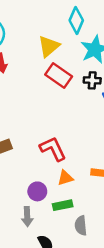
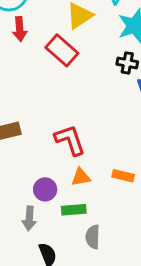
red rectangle: (59, 76) -> (62, 50), moved

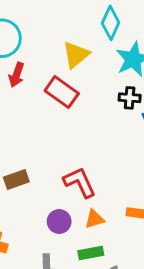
red arrow: (20, 29) -> (17, 75), turned 30
purple circle: (45, 189) -> (59, 222), moved

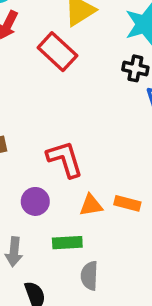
orange triangle: (94, 219) -> (91, 205), moved

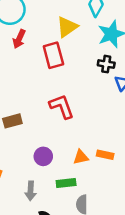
red rectangle: (57, 52) -> (53, 55), turned 35
red L-shape: (65, 159) -> (62, 107), moved

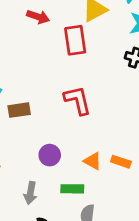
red arrow: (19, 39) -> (38, 17), turned -102
orange triangle: (81, 157) -> (93, 161), turned 35

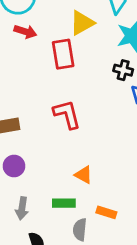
purple circle: (50, 155) -> (14, 166), moved
orange rectangle: (121, 162) -> (106, 212), moved

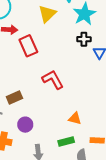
red rectangle: (63, 54) -> (28, 46), moved

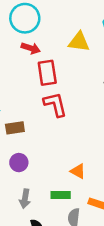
yellow triangle: (47, 14) -> (79, 42), turned 36
red L-shape: (53, 80) -> (55, 104), moved

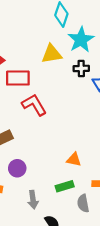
yellow triangle: (79, 42) -> (52, 54), moved
red rectangle: (47, 73) -> (18, 78), turned -65

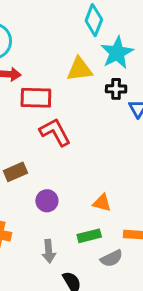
purple circle: (17, 168) -> (47, 201), moved
gray semicircle: (83, 203) -> (112, 258), turned -108

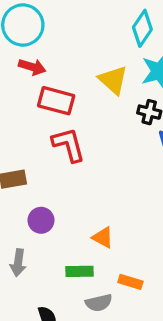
yellow triangle: (80, 69) -> (113, 80), turned 36
gray arrow: (49, 251) -> (18, 263), moved

